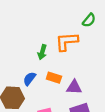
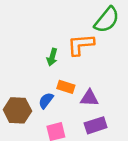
green semicircle: (89, 20) -> (107, 20), size x1.6
blue semicircle: (29, 79) -> (46, 101), moved

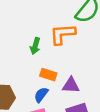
blue semicircle: (46, 101) -> (41, 95), moved

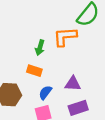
orange rectangle: (48, 75) -> (34, 71), moved

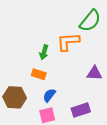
purple triangle: (73, 84) -> (94, 73), moved

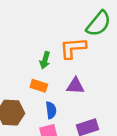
purple triangle: (94, 73) -> (75, 86), moved
blue semicircle: (49, 95) -> (51, 110), turned 136

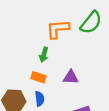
orange L-shape: (73, 48) -> (58, 29), moved
blue semicircle: (51, 110) -> (40, 99), moved

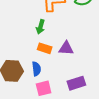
orange rectangle: (38, 77) -> (45, 48), moved

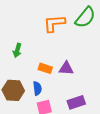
green arrow: (40, 27) -> (17, 50), moved

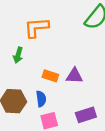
orange L-shape: (54, 23) -> (36, 28), moved

